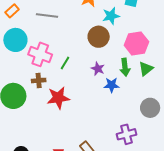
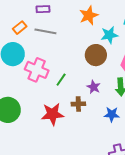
orange rectangle: (12, 11) -> (20, 28), moved
brown cross: (39, 80) -> (78, 104), moved
blue star: (112, 85) -> (112, 114), moved

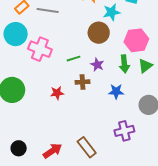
green line: (61, 80) -> (74, 59), moved, turned 40
red star: (53, 114) -> (57, 93), size x0.6

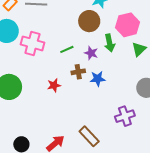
green arrow: (124, 64) -> (110, 43), moved
blue star: (116, 91) -> (98, 79), moved

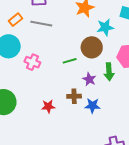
pink cross: (32, 43) -> (32, 62), size x0.7
green line: (67, 49) -> (70, 61), moved

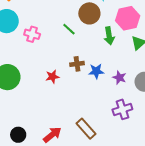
green line: (70, 61) -> (69, 29), turned 64
purple star: (89, 79) -> (119, 78), moved

